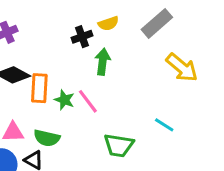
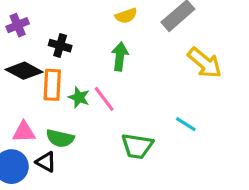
black cross: (82, 37) -> (60, 46), moved, turned 36

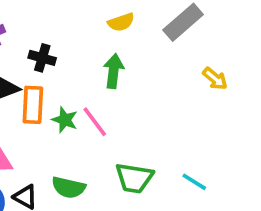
yellow arrow: (205, 63) -> (215, 79), size x0.6
cyan line: (186, 124) -> (194, 182), moved
green semicircle: (60, 138) -> (69, 187), moved

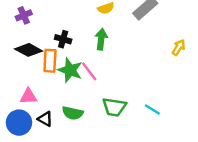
black cross: (42, 58) -> (63, 39), moved
yellow arrow: (215, 79) -> (179, 48), moved, turned -98
green star: (65, 120) -> (70, 70), size x1.5

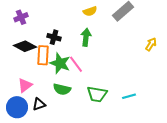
pink triangle: (29, 96) -> (25, 85), turned -35
cyan line: (152, 109) -> (129, 96), turned -48
green semicircle: (73, 113) -> (62, 89), moved
black triangle: (45, 119) -> (39, 104), turned -48

